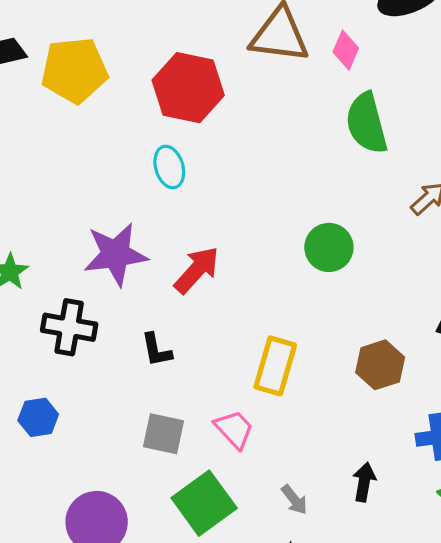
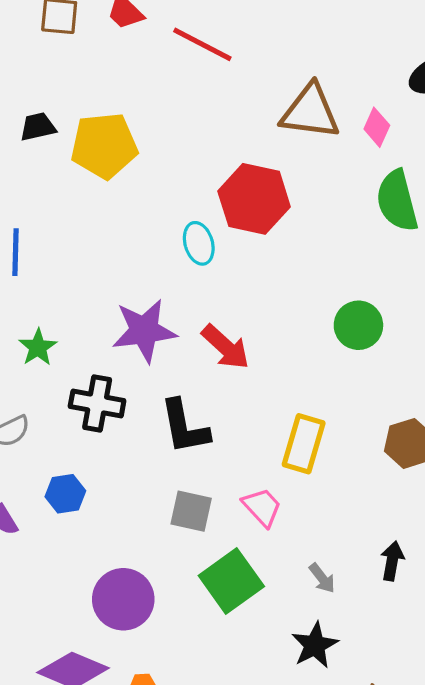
red hexagon: (188, 88) -> (254, 199), moved
red arrow: (197, 270) -> (225, 347), turned 90
black L-shape: (156, 350) -> (185, 427), size x1.6

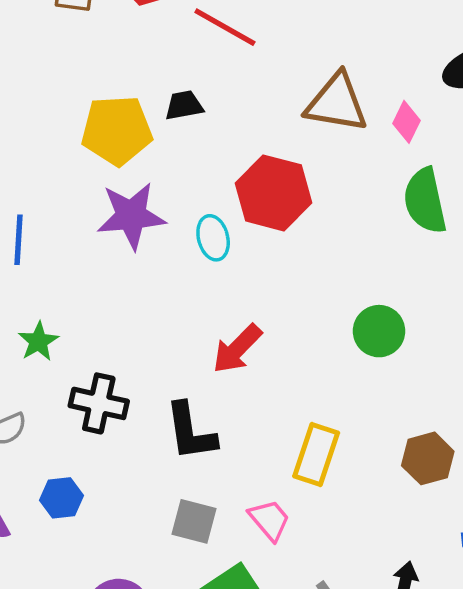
black trapezoid: (38, 127) -> (184, 105), moved
purple star: (144, 331) -> (131, 216), moved
red arrow: (225, 347) -> (237, 349), turned 90

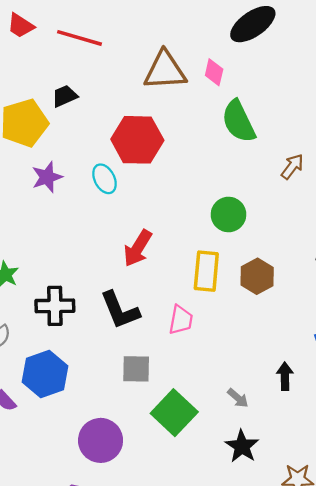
purple star: (131, 216) -> (47, 177), size x0.7
yellow rectangle: (316, 454) -> (206, 271), moved
brown hexagon: (428, 458) -> (257, 276), moved
blue hexagon: (61, 498) -> (45, 374), size x1.6
pink trapezoid: (269, 520) -> (181, 320), moved, turned 64

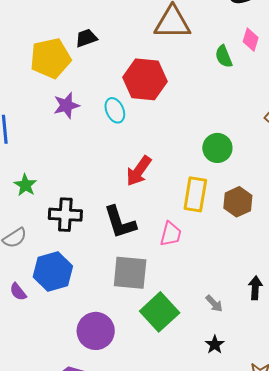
pink diamond: (214, 72) -> (251, 40), moved
green semicircle: (239, 121) -> (224, 56), moved, size x0.6
gray square: (136, 369) -> (130, 273), size x1.4
black star: (242, 446) -> (215, 345), size x0.7

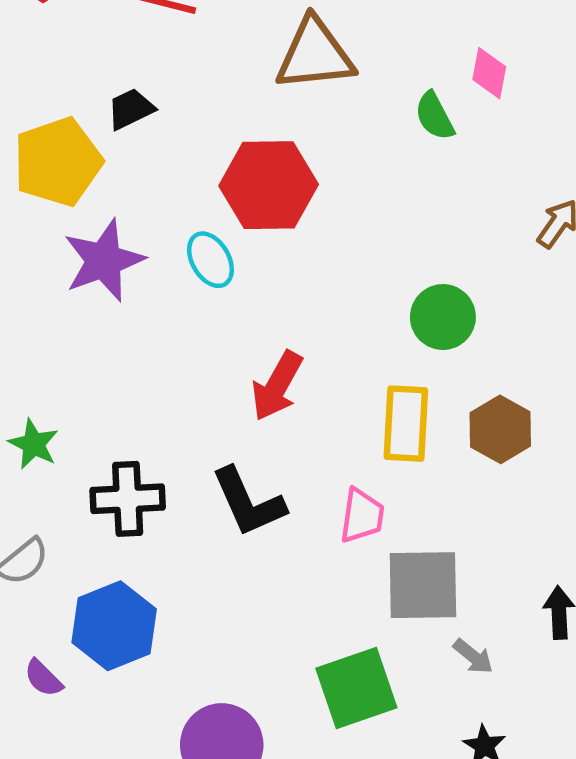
purple star: (66, 105) -> (104, 261), size x1.4
gray square: (130, 273) -> (423, 585), moved
green square: (160, 312) -> (356, 688), turned 30

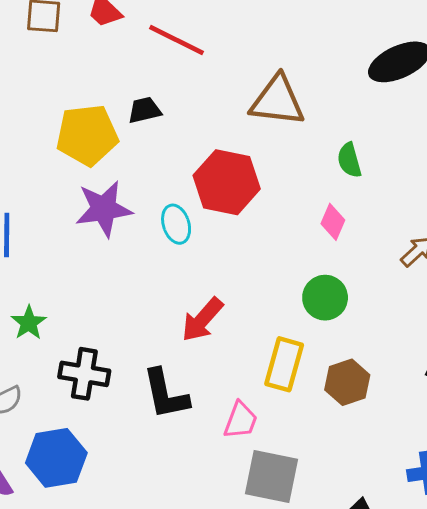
pink diamond: (489, 73) -> (333, 222), moved

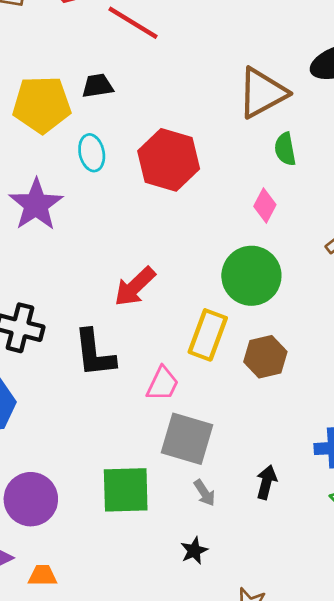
brown triangle: (277, 101) -> (262, 93), moved, turned -40
purple star: (104, 209) -> (36, 205), moved, turned -30
cyan ellipse: (176, 224) -> (92, 153), moved
green circle: (325, 298) -> (251, 276), size x1.4

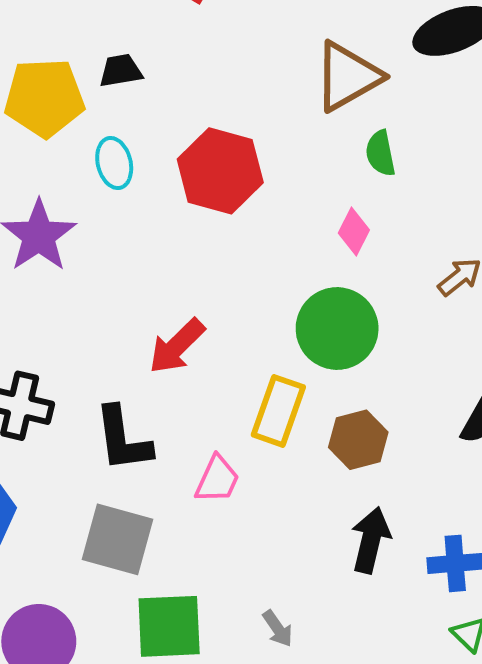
gray square: (187, 439) -> (117, 539), moved
black arrow: (266, 482) -> (371, 540), moved, size x1.4

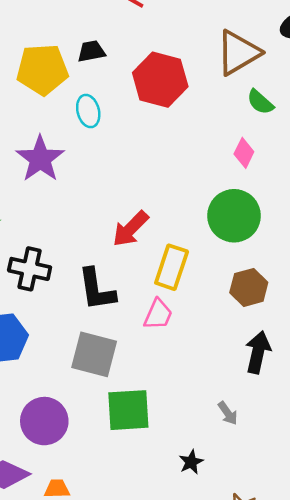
green semicircle: (380, 153) -> (260, 102), turned -36
red hexagon: (220, 171) -> (160, 80), moved
yellow rectangle: (278, 411) -> (172, 267), moved
gray arrow: (278, 629) -> (228, 413), moved

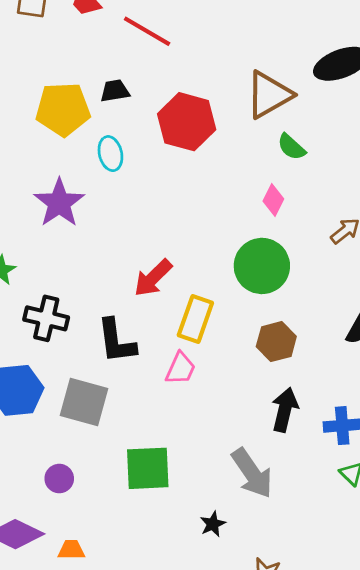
gray square: (94, 354) -> (84, 402), moved
gray arrow: (228, 413) -> (252, 473), size x2.0
purple circle: (44, 421) -> (59, 479), size x0.6

